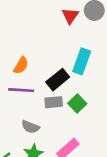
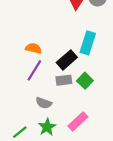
orange semicircle: (21, 65) -> (34, 48), turned -105
purple line: (21, 90) -> (34, 70), turned -60

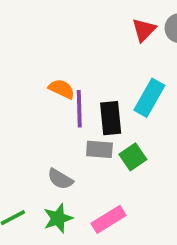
black rectangle: (67, 60) -> (111, 118), turned -66
purple line: (34, 70) -> (79, 109), moved, turned -45

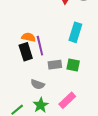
black rectangle: (111, 118) -> (26, 52), moved
green square: (133, 157) -> (73, 65), turned -32

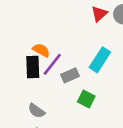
purple line: (40, 46) -> (52, 64), turned 36
gray rectangle: (55, 65) -> (70, 75), moved, turned -32

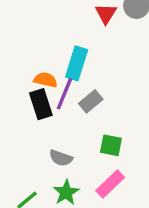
cyan rectangle: (100, 60) -> (77, 63), moved
green square: (86, 99) -> (111, 145), moved

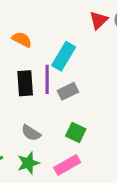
orange semicircle: (46, 80) -> (22, 40), moved
purple line: (64, 94) -> (47, 79), turned -36

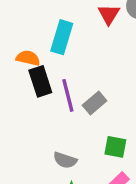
cyan rectangle: (64, 56) -> (62, 37), moved
black rectangle: (25, 83) -> (40, 81), moved

